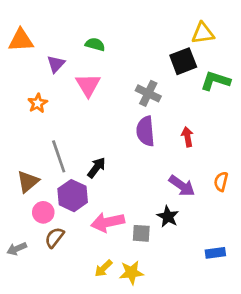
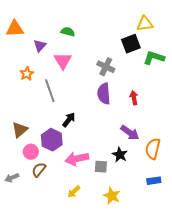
gray line: (59, 156) -> (50, 91), moved
orange semicircle: (221, 182) -> (153, 149), moved, size x1.5
yellow star: (131, 273) -> (112, 196), moved, turned 30

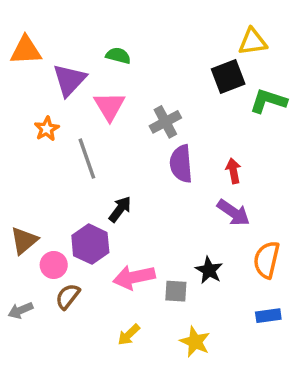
purple triangle: (40, 46) -> (69, 80), size x1.5
gray cross: (106, 67) -> (165, 122), moved, turned 36
brown triangle: (20, 130) -> (24, 241), moved
purple arrow: (130, 133) -> (233, 213), moved

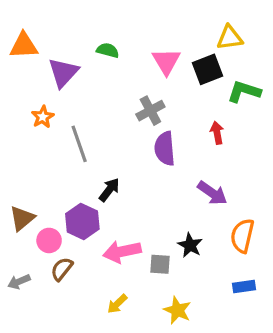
pink triangle: (110, 106) -> (166, 61), moved
red arrow: (233, 171) -> (217, 133), moved

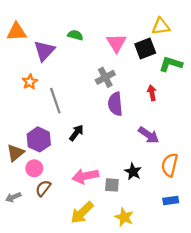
purple hexagon: (82, 221) -> (39, 139), moved
yellow arrow: (117, 304) -> (82, 213), size x1.6

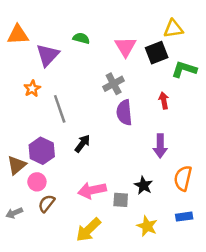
purple arrow: (149, 135) -> (160, 146), turned 55
yellow star: (124, 217) -> (147, 226), moved

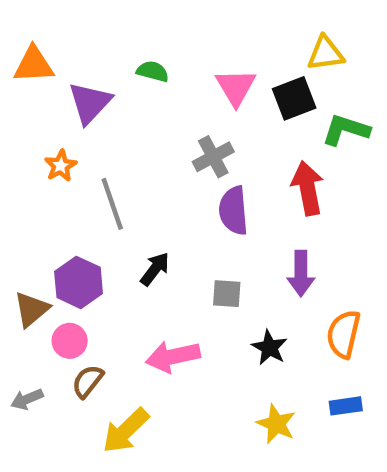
red arrow: (164, 101) -> (308, 188), size x1.6
gray square: (121, 200) -> (227, 294), moved
yellow arrow: (88, 230) -> (126, 431), moved

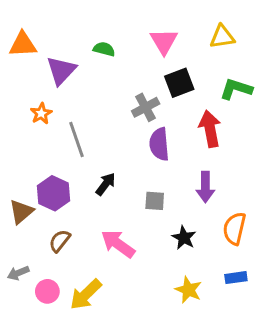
pink triangle: (236, 87) -> (164, 41), moved
black square: (294, 98) -> (179, 83), moved
pink circle: (70, 341) -> (47, 291), moved
pink arrow: (173, 357) -> (118, 244), turned 48
brown semicircle: (88, 381) -> (60, 241), moved

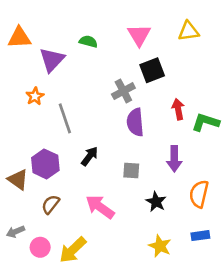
green L-shape: (236, 89) -> (206, 122), moved
red arrow: (210, 129) -> (178, 109), size x0.7
brown triangle: (21, 212) -> (18, 180), turned -45

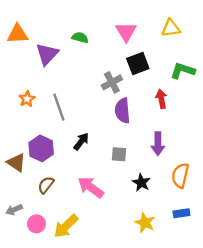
orange star: (35, 96) -> (27, 99), moved
green L-shape: (206, 122) -> (183, 71), moved

